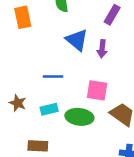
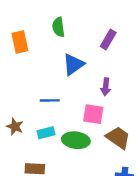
blue triangle: (77, 40) -> (73, 64), turned 45
purple arrow: (102, 49) -> (106, 87), moved

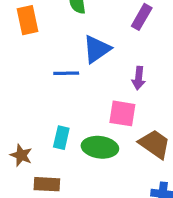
blue line: (50, 100) -> (66, 73), moved
brown star: (15, 127) -> (21, 155), moved
cyan rectangle: (46, 133) -> (61, 138), turned -63

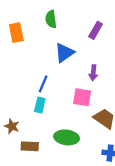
blue line: (66, 73) -> (43, 84), moved, turned -66
cyan rectangle: (61, 138) -> (40, 105), moved
green ellipse: (100, 147) -> (67, 137), moved

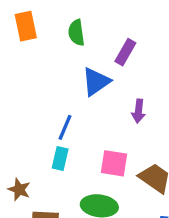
purple rectangle: (96, 30) -> (125, 52), moved
orange rectangle: (16, 33) -> (26, 26), moved
pink square: (82, 97) -> (114, 163), moved

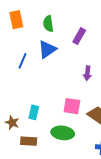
blue triangle: (96, 82) -> (47, 49), moved
blue line: (65, 127) -> (22, 61), moved
cyan rectangle: (60, 158) -> (34, 112), moved

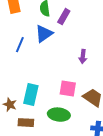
purple rectangle: (79, 36) -> (64, 17), moved
cyan rectangle: (34, 112) -> (31, 95), size x1.5

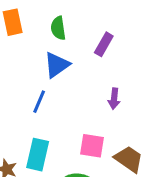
purple rectangle: (64, 17) -> (104, 44), moved
blue line: (20, 45) -> (39, 102), moved

